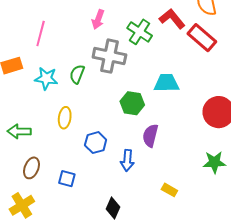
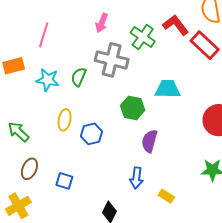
green arrow: (19, 131) -> (19, 132), turned 40
blue hexagon: (96, 143) -> (92, 134), moved
blue arrow: (127, 160) -> (136, 178), moved

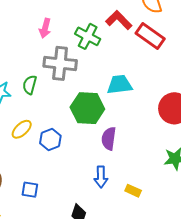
green hexagon: (133, 108) -> (87, 108), size x1.4
yellow ellipse: (65, 120) -> (22, 129), turned 45

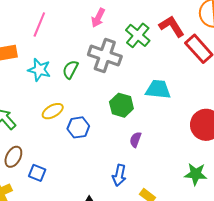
green hexagon: (87, 108) -> (121, 105), size x0.7
purple semicircle: (109, 139) -> (135, 140), size x0.7
blue square: (30, 190) -> (37, 173), moved

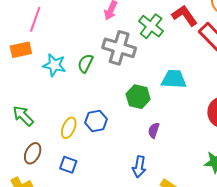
pink line: (39, 25) -> (35, 19), moved
yellow ellipse: (53, 111) -> (69, 128), moved, turned -35
blue square: (37, 173) -> (68, 165), moved

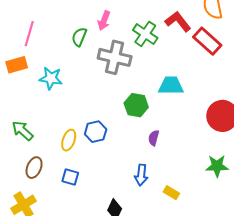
green semicircle: (85, 63) -> (79, 37), moved

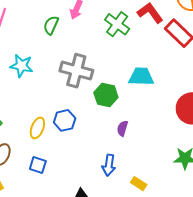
gray cross: (115, 57) -> (76, 71), moved

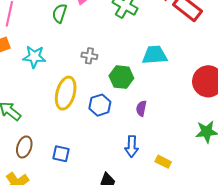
gray cross: (76, 71) -> (89, 56), size x0.5
blue hexagon: (65, 120) -> (100, 105), moved
yellow ellipse: (37, 128) -> (66, 93), moved, size x1.5

